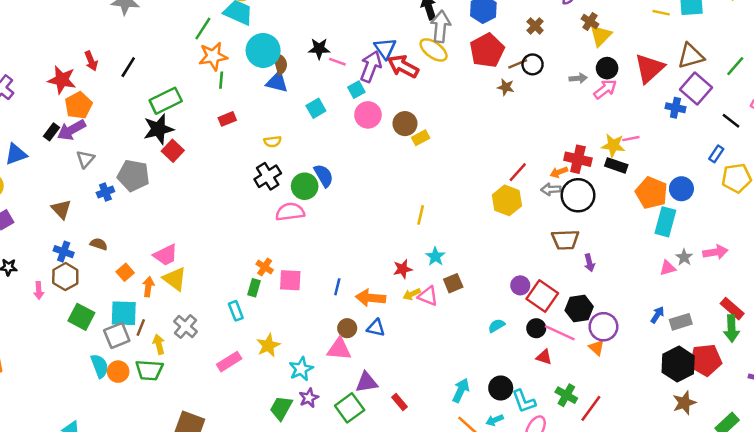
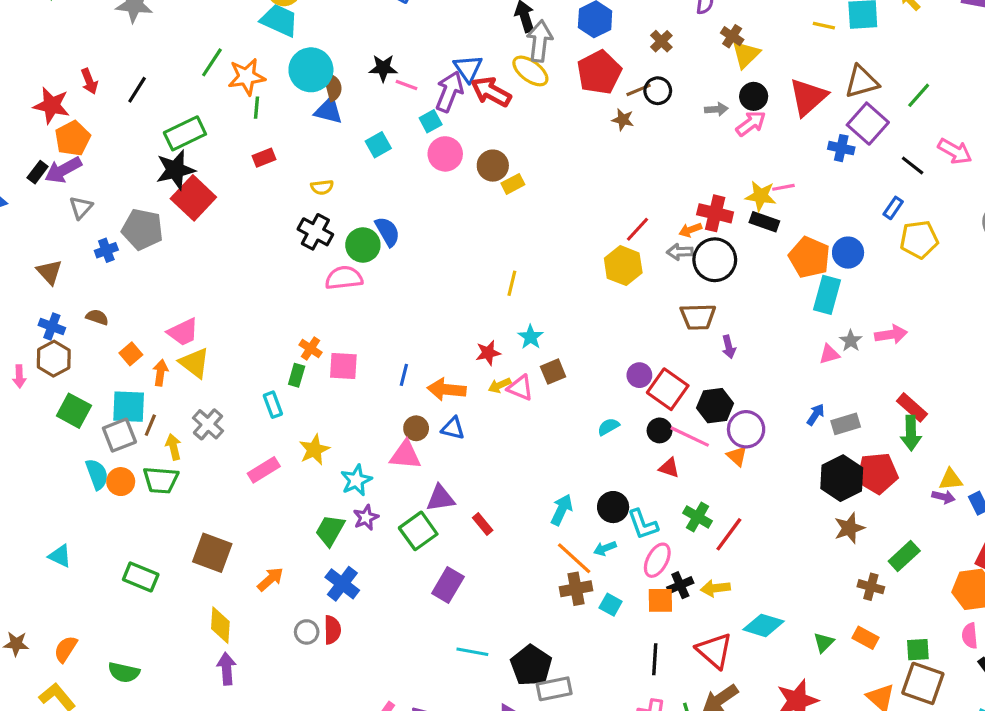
green line: (203, 29) -> (212, 62), moved
red square: (173, 151) -> (193, 198), size x1.5
black cross: (268, 176) -> (315, 232), turned -30

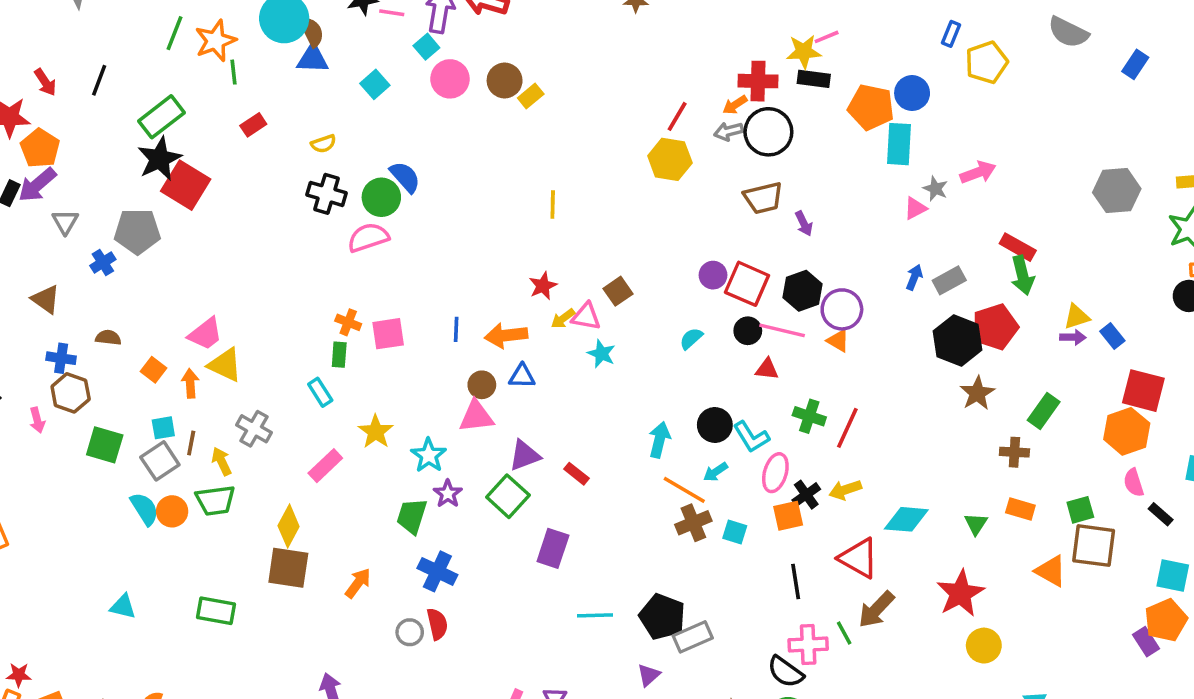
cyan star: (530, 337) -> (601, 354), moved
cyan square: (129, 407) -> (163, 428), size x0.6
yellow diamond: (220, 625) -> (289, 526), moved, turned 36

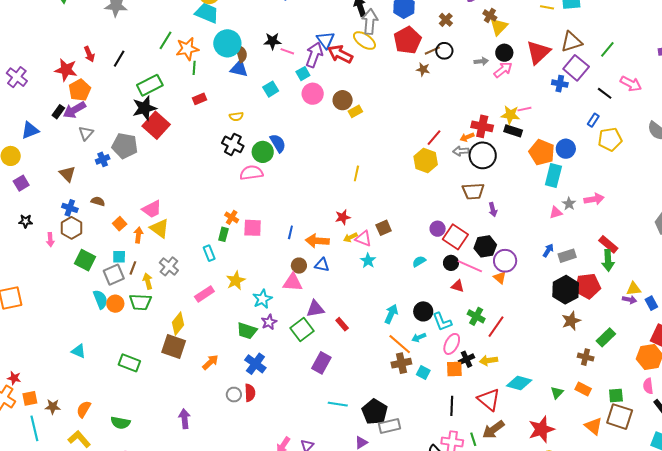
green trapezoid: (412, 516) -> (247, 331), turned -100

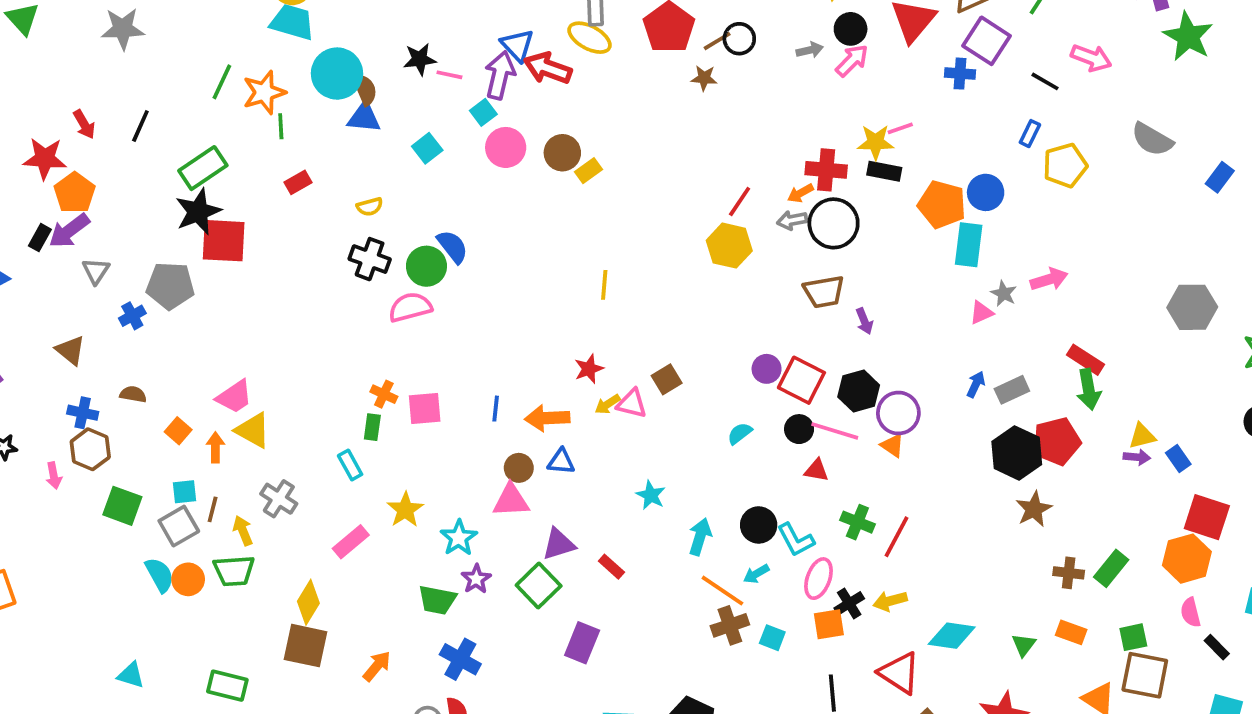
red square: (156, 125) -> (224, 241), turned -32
cyan star: (368, 261) -> (651, 495), moved
green rectangle: (606, 337) -> (1111, 568), moved

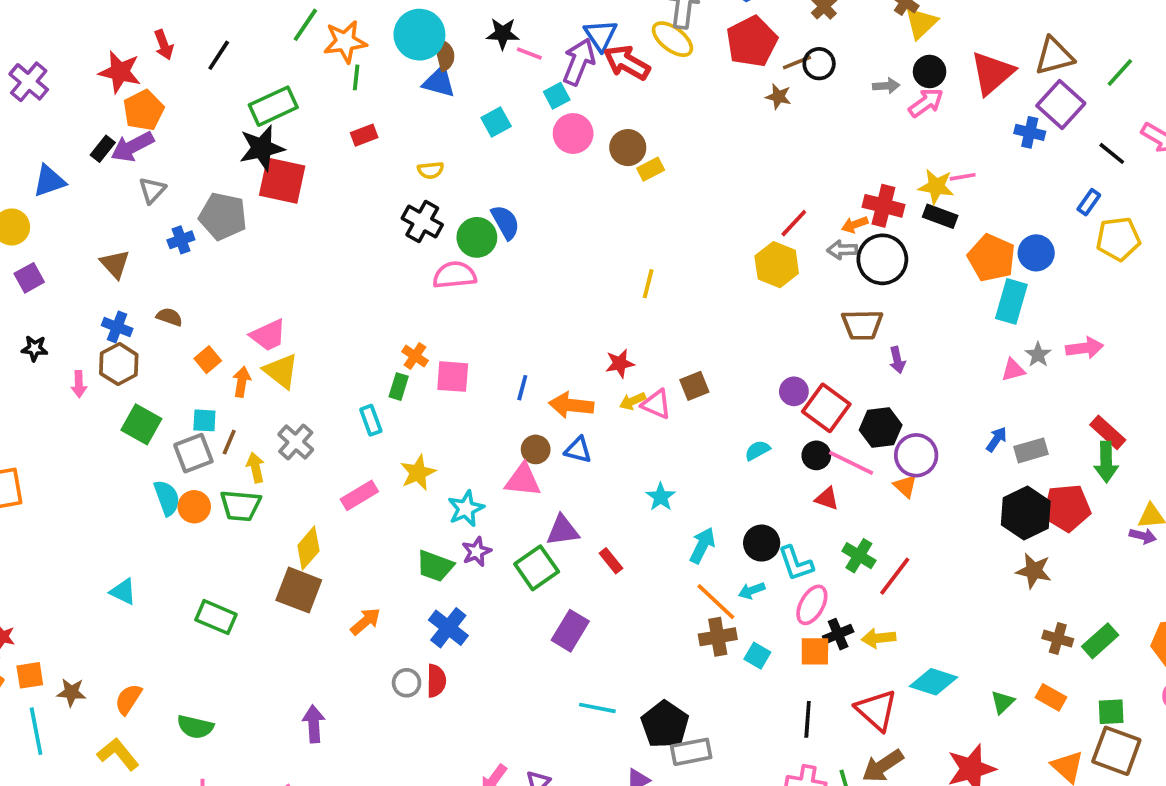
brown star: (1034, 509) -> (1034, 571), turned 30

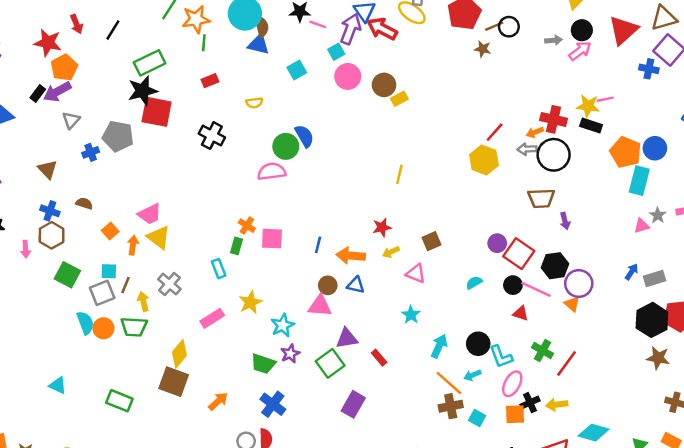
black cross: (422, 221) -> (212, 136), moved
pink triangle: (656, 404) -> (416, 274), moved

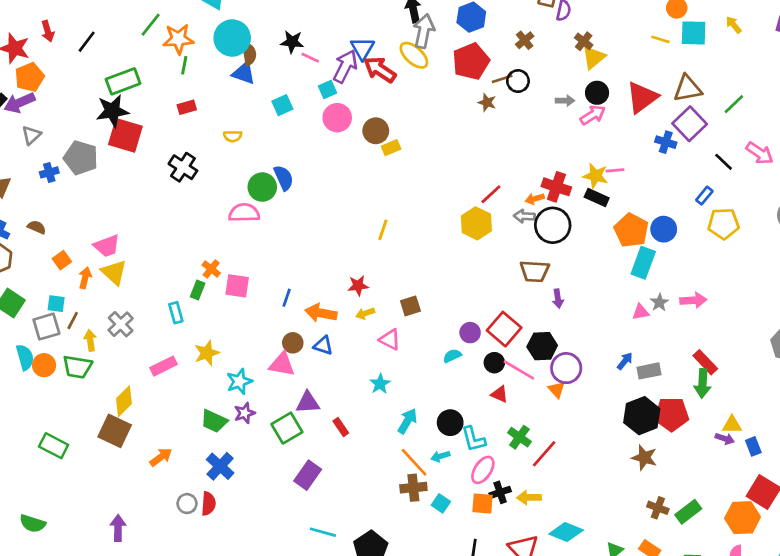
purple circle: (497, 243) -> (470, 333), moved

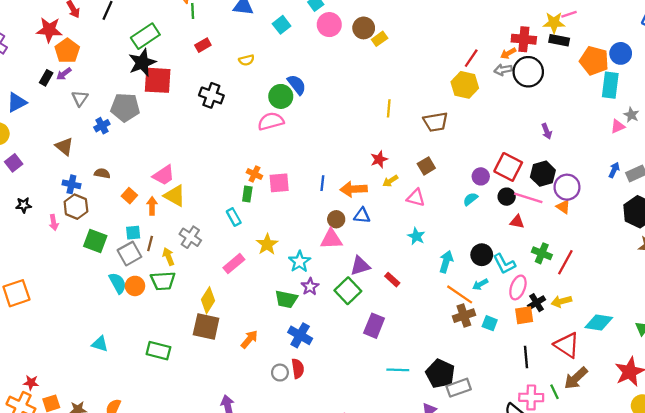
purple arrow: (19, 103) -> (64, 74), size x0.6
brown trapezoid: (535, 271) -> (436, 122), moved

